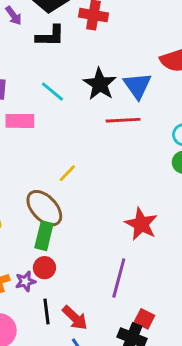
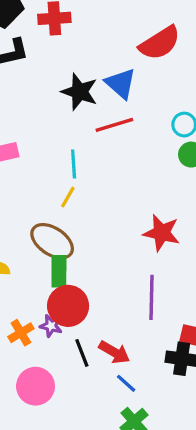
cyan line: (52, 91) -> (74, 164), moved, turned 60
red circle: (44, 268) -> (68, 306), size x1.6
purple star: (25, 281) -> (51, 326), turned -30

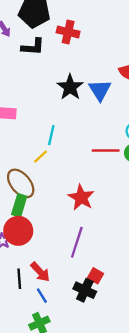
red line: (114, 125) -> (106, 150), moved
red star: (162, 233) -> (81, 197), moved
black line: (82, 353) -> (19, 279), moved

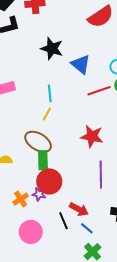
blue triangle: (100, 90) -> (81, 64), moved

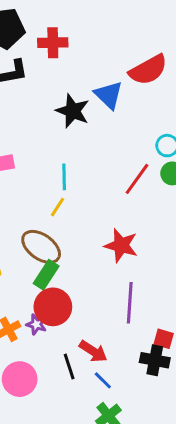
blue triangle: (81, 64) -> (109, 95), moved
red line: (99, 91) -> (137, 179), turned -40
green rectangle: (43, 160) -> (46, 275), turned 30

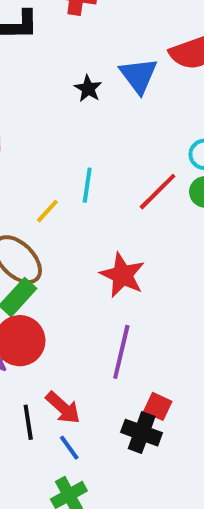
black star: (73, 111) -> (88, 89), size x0.6
cyan line: (64, 177) -> (87, 185), moved

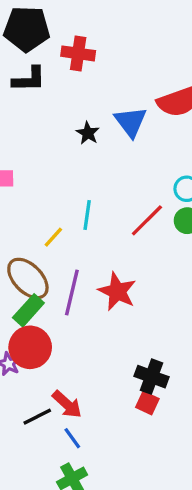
purple line: (121, 352) -> (72, 292), moved
black line: (28, 422) -> (37, 417), turned 72
black cross: (142, 433) -> (151, 377), moved

